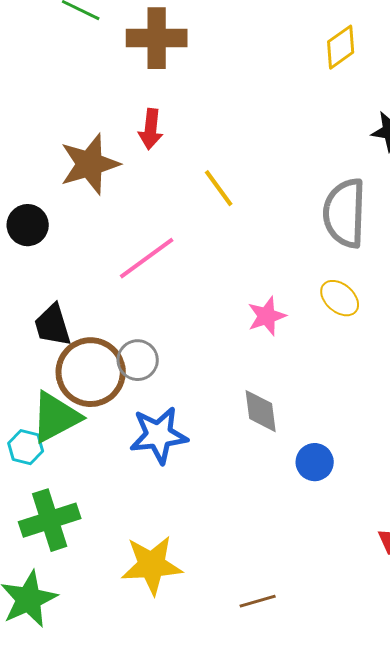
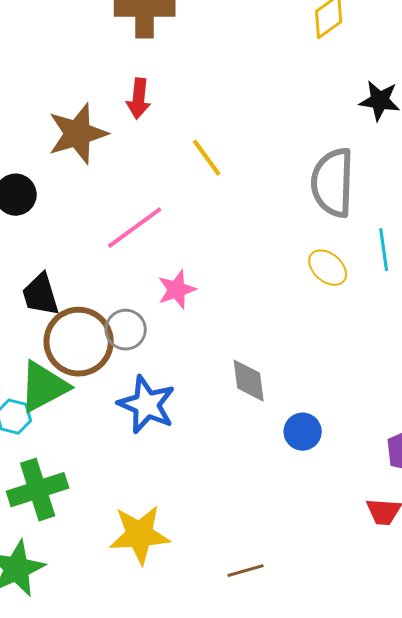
pink star: (267, 316) -> (177, 290), moved
blue star: (159, 435) -> (147, 405), turned 30

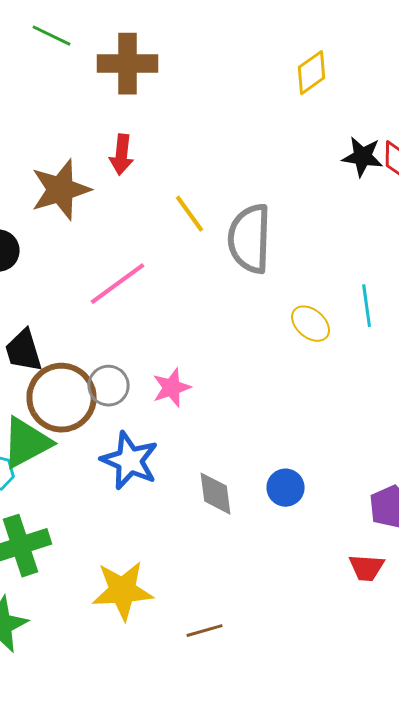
gray semicircle: (333, 183) -> (250, 239), moved
pink star: (177, 290) -> (172, 388), moved
gray diamond: (249, 381) -> (216, 494), moved
brown line: (246, 571) -> (205, 631), moved

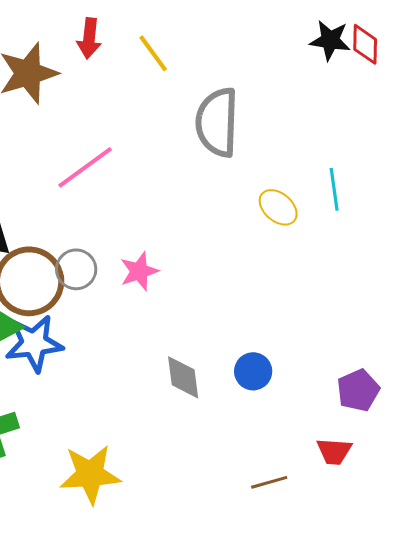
yellow line: (190, 214) -> (153, 53), moved
blue star: (130, 461) -> (34, 343), moved, turned -30
brown line: (205, 631) -> (269, 482), moved

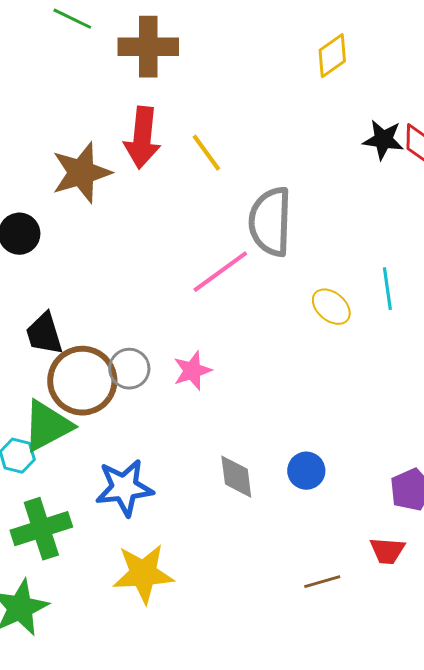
red arrow: (89, 38) -> (142, 138), size x1.5
pink line: (85, 167) -> (220, 272), moved
blue star: (34, 343) -> (124, 488), moved

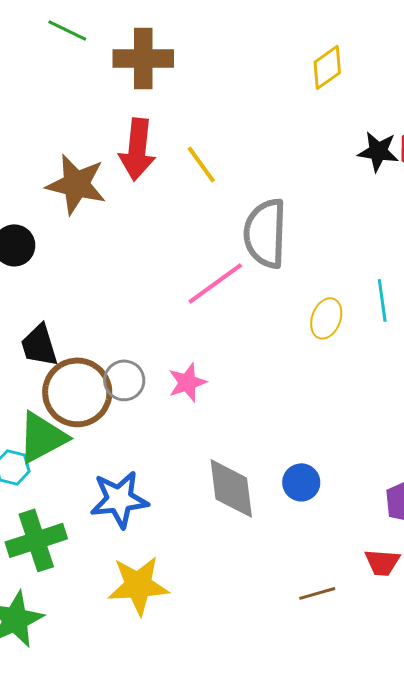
brown star: (81, 173) -> (76, 184), turned 30
yellow ellipse: (331, 307) -> (326, 318), turned 69
gray diamond: (236, 477) -> (231, 488), size x1.4

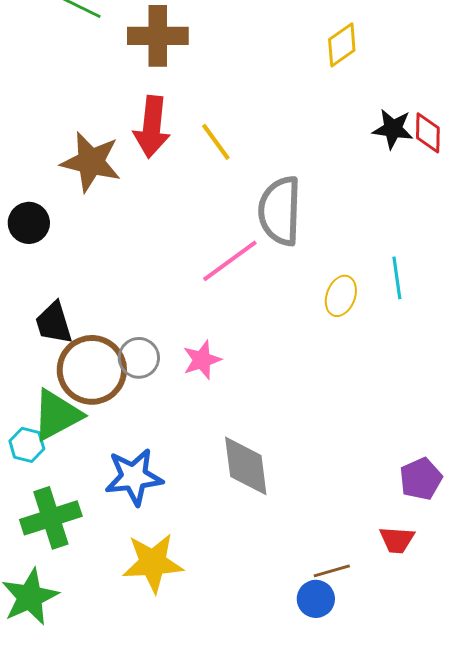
blue circle: (301, 482) -> (316, 599), moved

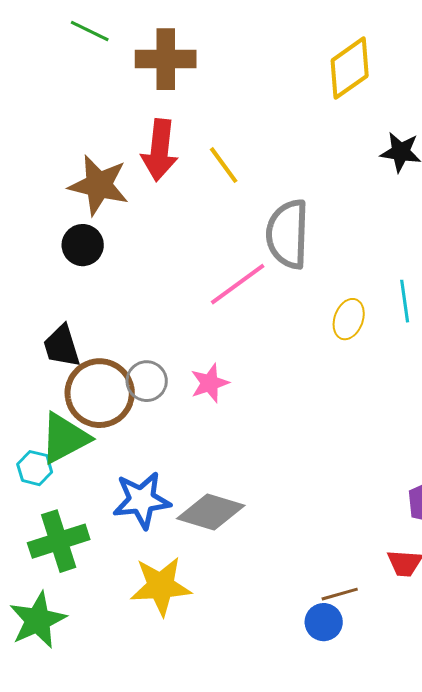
yellow diamond: (342, 45) -> (350, 68), size x1.4
black circle: (29, 223) -> (83, 245), moved
gray diamond: (246, 466) -> (211, 512), moved, turned -66

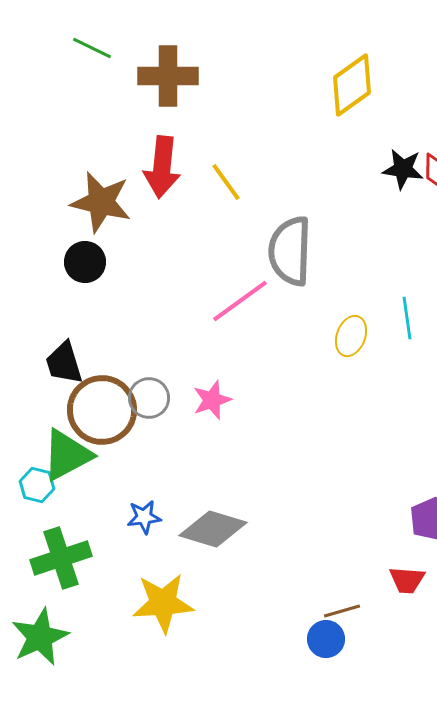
blue star: (142, 500) -> (144, 517), size x0.6

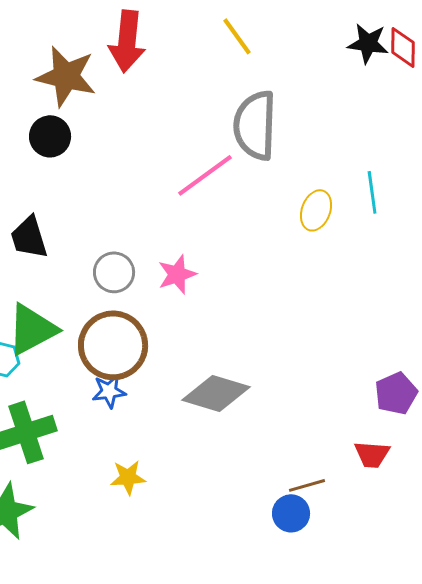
yellow line: (226, 182) -> (237, 36), moved
brown circle: (102, 410) -> (113, 345), moved
gray diamond: (213, 529) -> (216, 393), moved
yellow star: (163, 603) -> (128, 477), size x0.6

